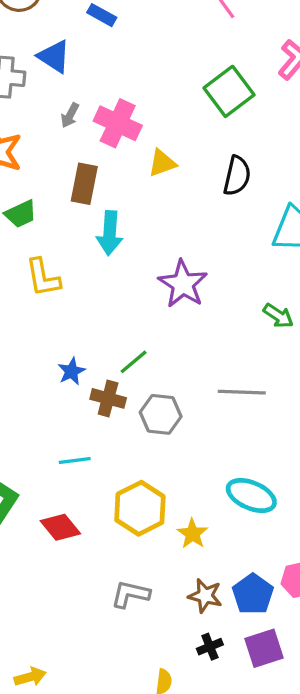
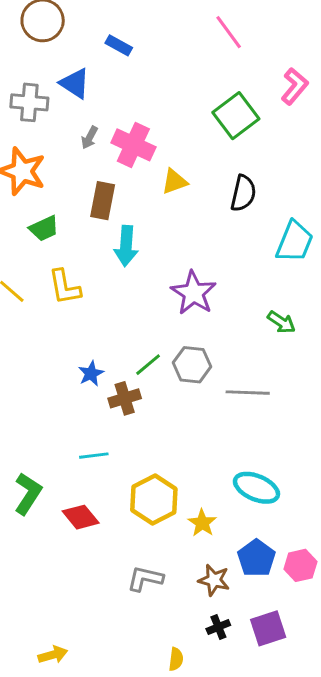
brown cross: (108, 398) -> (125, 398), turned -32
gray hexagon: (161, 414) -> (192, 365), moved
blue pentagon: (253, 594) -> (256, 558), moved

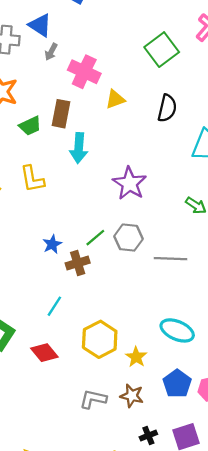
gray arrow: (89, 138) -> (51, 52), moved
green trapezoid: (44, 228) -> (30, 126), moved
cyan line: (94, 456) -> (54, 306), turned -50
brown star: (214, 580) -> (132, 396), moved

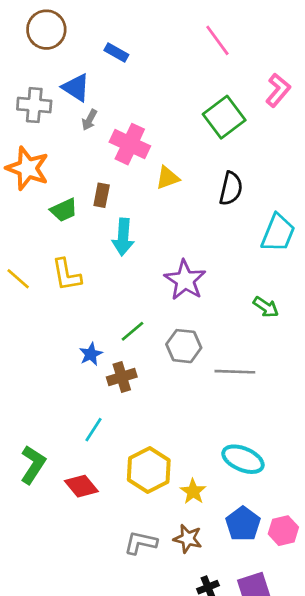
brown rectangle: (61, 114) -> (102, 195), size x0.7
green line: (95, 238) -> (133, 331), moved

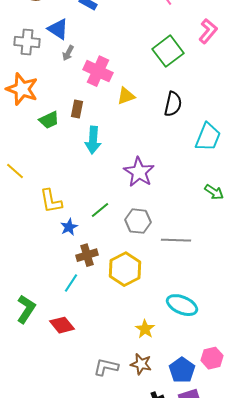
yellow L-shape: (67, 275) -> (51, 201), moved
green arrow: (266, 307) -> (214, 192), moved
brown cross: (122, 377) -> (87, 255), moved
yellow hexagon: (149, 470) -> (125, 269), moved
blue pentagon: (243, 524) -> (182, 370), moved

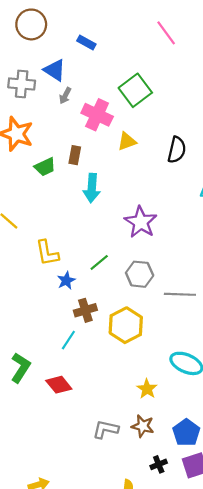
green square: (168, 51) -> (135, 90), moved

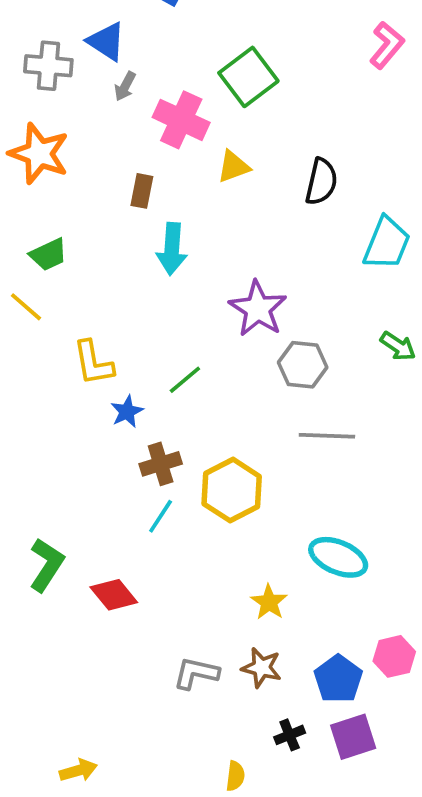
green trapezoid: (45, 167) -> (48, 255), moved
gray hexagon: (140, 274) -> (303, 365), moved
cyan line: (68, 340) -> (161, 516), moved

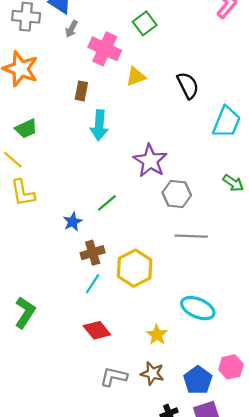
green square: (248, 77) -> (145, 23), size x0.7
black semicircle: (321, 182) -> (188, 85), turned -40
yellow L-shape: (93, 363) -> (23, 193), moved
red diamond: (114, 595) -> (97, 330), moved

